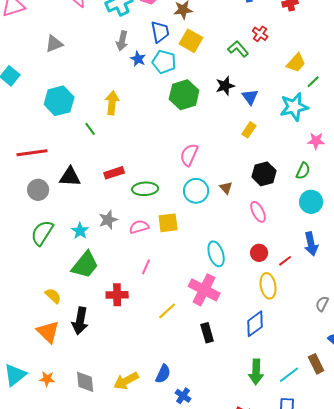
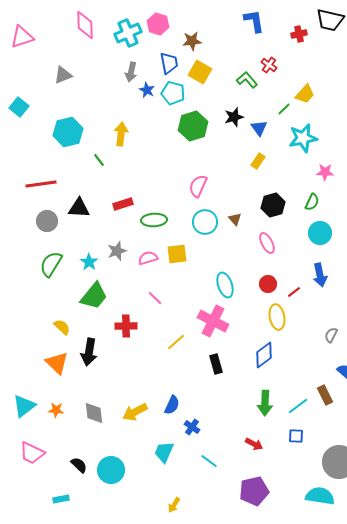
green line: (313, 82) -> (284, 109), moved
pink line: (146, 267) -> (155, 298), turned -70

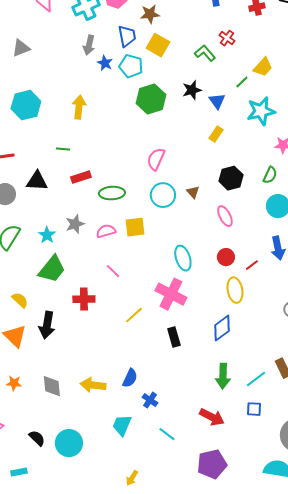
green line: (99, 160) -> (63, 149), moved, turned -48
yellow arrow: (135, 412) -> (93, 385), turned 35
red arrow: (254, 444) -> (212, 417), size x1.4

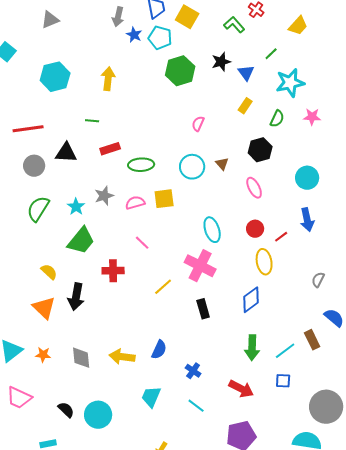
yellow trapezoid: (263, 67) -> (298, 26), moved
pink semicircle: (156, 159) -> (198, 124), moved, size x0.7
green semicircle: (270, 175) -> (277, 119), moved
blue cross: (150, 400) -> (193, 371), moved

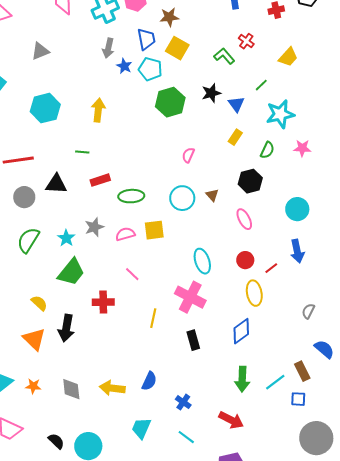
yellow line: (163, 287) -> (153, 318), turned -36
blue square: (283, 381) -> (298, 399), moved

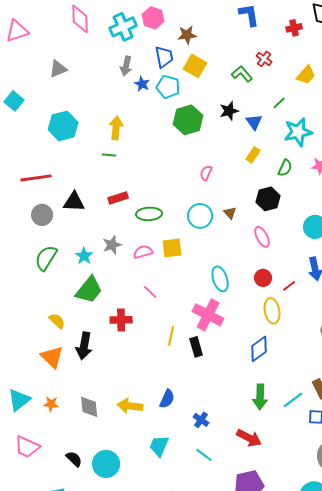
green line: (82, 152) -> (109, 155), moved
black rectangle: (193, 340) -> (196, 347), moved

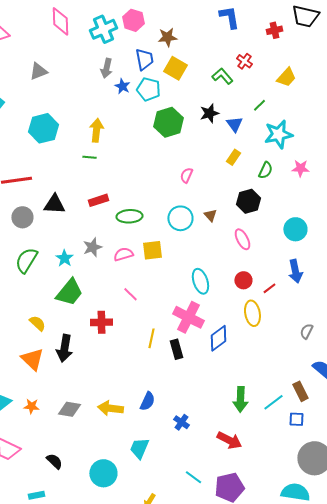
blue diamond: (259, 349) -> (218, 338), moved
gray diamond: (89, 407) -> (69, 409), turned -75
cyan line: (204, 455) -> (193, 477), moved
cyan circle: (106, 464) -> (103, 473), moved

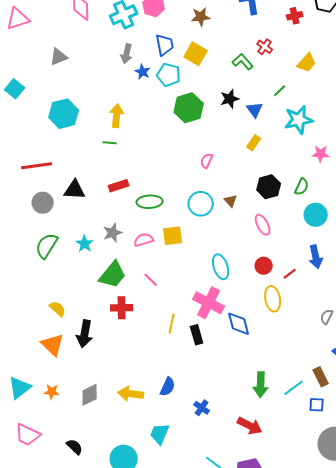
brown star: (167, 37) -> (201, 17), moved
green semicircle: (265, 170) -> (302, 187), moved
green trapezoid: (69, 292) -> (113, 275), moved
blue diamond: (218, 338) -> (239, 324), turned -68
gray diamond: (69, 409) -> (90, 395), turned -35

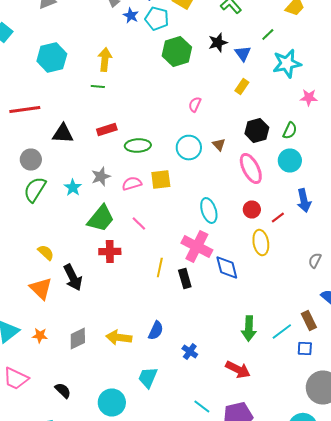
gray circle: (43, 203) -> (31, 160), moved
cyan circle: (316, 215) -> (290, 160), moved
pink ellipse: (263, 225) -> (251, 168), size x1.4
black arrow: (85, 334) -> (73, 278), turned -36

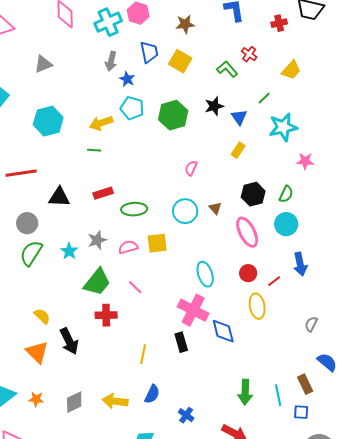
cyan pentagon: (157, 18) -> (132, 108), moved
yellow arrow: (105, 60) -> (101, 123), turned -115
yellow line: (160, 268) -> (143, 354), moved
cyan line: (282, 332) -> (278, 395), turned -65

